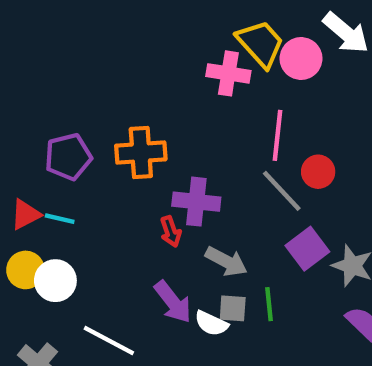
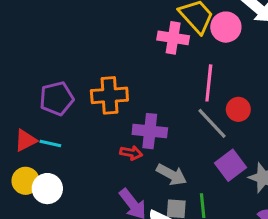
red arrow: (171, 232) -> (131, 153), turned -60

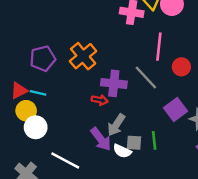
orange cross: (109, 95) -> (83, 56), turned -36
gray line: (212, 123) -> (146, 78), moved
gray arrow: (172, 175) -> (116, 125), moved, turned 95
yellow circle: (26, 181) -> (26, 111), moved

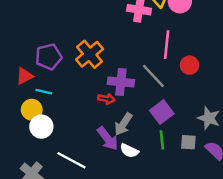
red triangle: (19, 91) -> (24, 76), moved
purple square: (175, 110) -> (162, 112), moved
gray square: (134, 143) -> (188, 142), moved

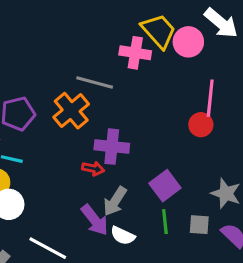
pink line: (167, 45) -> (210, 98), moved
gray line: (153, 76) -> (95, 82), moved, turned -32

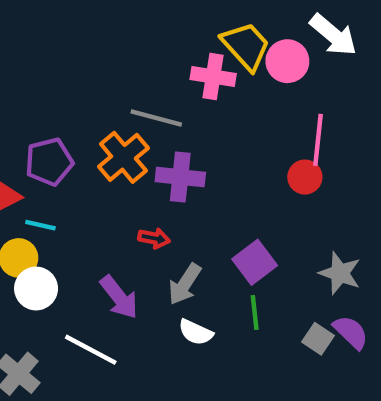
purple cross: (112, 147) -> (180, 177), moved
purple arrow: (95, 220) -> (119, 297), moved
gray square: (199, 225) -> (318, 339), moved, turned 30

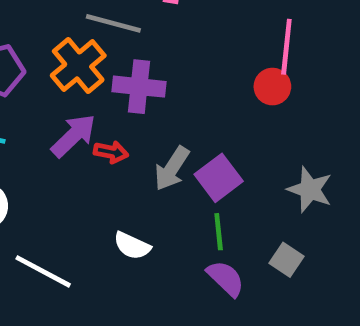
gray arrow: (185, 284) -> (172, 168), moved
purple arrow: (119, 297) -> (74, 136), moved, turned -96
white semicircle: (196, 332) -> (132, 246), moved
purple semicircle: (351, 332) -> (226, 278), moved

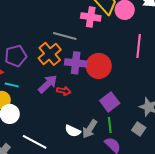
red circle: (272, 87) -> (99, 66), moved, size x1.6
gray arrow: (172, 168) -> (90, 129), moved
gray square: (286, 260) -> (139, 129), moved

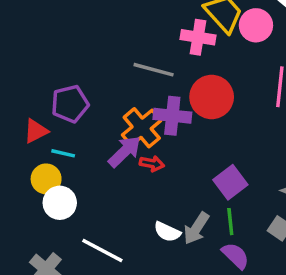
orange cross: (50, 54) -> (142, 128), moved
red circle: (99, 66) -> (212, 97), moved

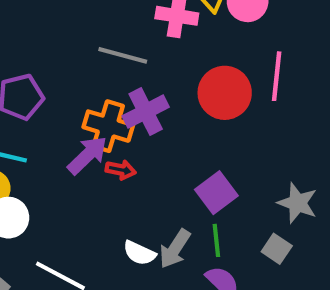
red circle: (212, 97) -> (225, 93), moved
purple cross: (172, 116) -> (146, 112), turned -33
orange cross: (142, 128) -> (108, 126), turned -33

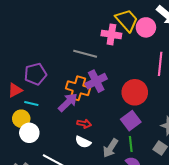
red circle: (225, 93) -> (135, 92), moved
red arrow: (121, 170) -> (84, 124), moved
white semicircle: (139, 253) -> (83, 142), moved

